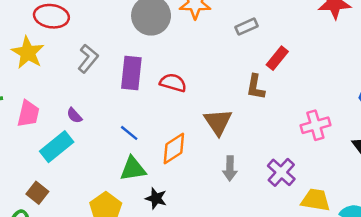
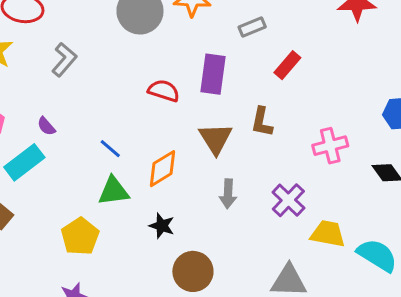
purple rectangle: (131, 73) -> (213, 74), moved
brown L-shape: (256, 87) -> (262, 122), moved
black star: (156, 198) -> (162, 226), moved

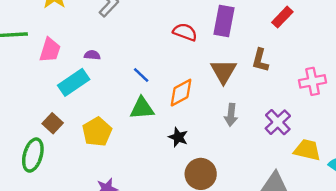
purple semicircle: (46, 126) -> (92, 55), turned 133
yellow pentagon: (80, 236) -> (97, 132), moved

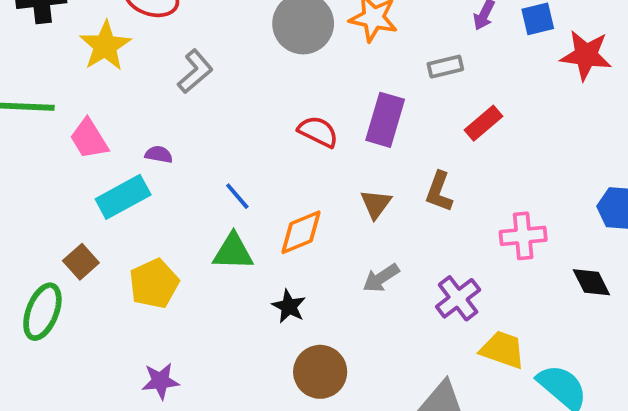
pink trapezoid: (50, 50) -> (89, 139), turned 125
brown triangle: (223, 71) -> (376, 204), size x0.7
gray arrow: (231, 115) -> (381, 278), turned 45

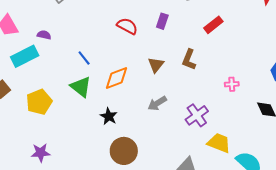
purple rectangle: (385, 120) -> (162, 21), size x0.6
pink cross: (523, 236) -> (232, 84), size x0.6
green triangle: (233, 252) -> (81, 87), turned 35

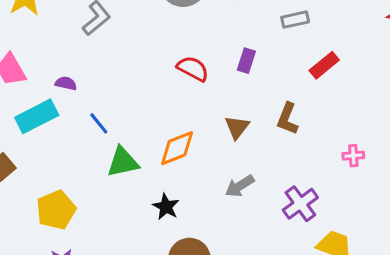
blue line: (84, 58) -> (99, 123), moved
green triangle: (81, 87) -> (123, 162), turned -50
yellow pentagon: (39, 102) -> (56, 210), moved

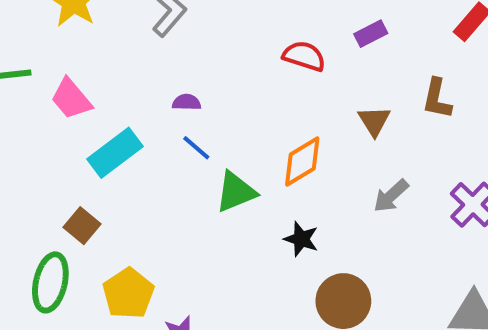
purple rectangle: (246, 61) -> (371, 34), turned 55
purple semicircle: (66, 83) -> (187, 102), moved
yellow pentagon: (56, 210) -> (128, 293), moved

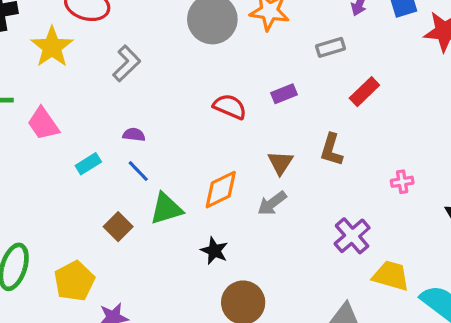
cyan rectangle: (115, 153) -> (88, 164), moved, size x0.6
gray arrow: (391, 196) -> (272, 203), moved
brown square: (82, 226) -> (118, 227), moved

